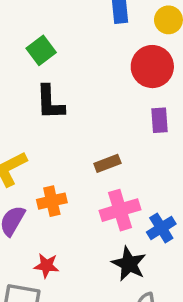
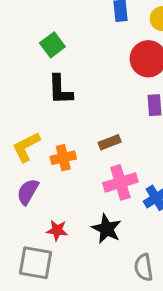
orange cross: (52, 201) -> (63, 158), moved
black star: (129, 264) -> (107, 229), moved

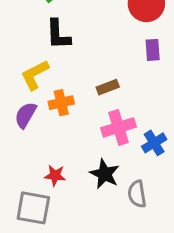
yellow L-shape: (26, 147) -> (35, 75), moved
purple semicircle: (28, 192) -> (26, 115), moved
gray semicircle: (144, 267) -> (137, 194), moved

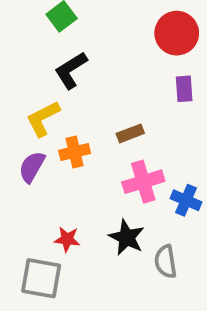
black L-shape: (58, 34) -> (71, 70), turned 60
blue cross: (154, 143) -> (186, 200), turned -35

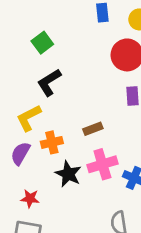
black star: (127, 237) -> (68, 174), moved
red star: (67, 239) -> (30, 198), moved

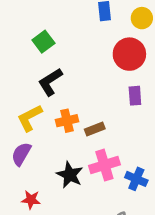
orange cross: (52, 142) -> (67, 121), moved

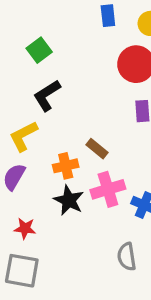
orange cross: (67, 121) -> (66, 166), moved
brown rectangle: (95, 129) -> (97, 149), turned 60

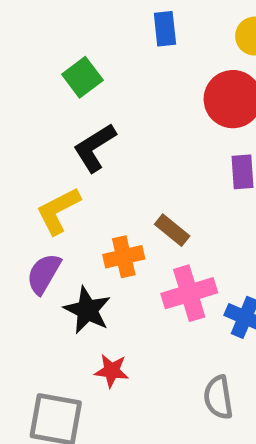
blue rectangle: (108, 16) -> (165, 29), moved
black star: (69, 200) -> (87, 310), moved
red star: (25, 228) -> (112, 371), moved

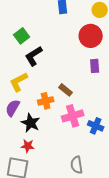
green square: (82, 77) -> (22, 36), moved
red star: (112, 371) -> (28, 146), moved
gray semicircle: (218, 397) -> (77, 165), moved

